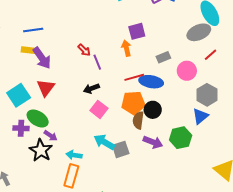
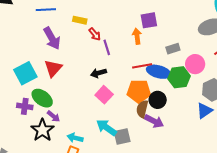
yellow rectangle: (28, 50) -> (80, 20), moved
green hexagon: (181, 138) -> (179, 77), moved
purple arrow: (153, 142) -> (154, 121), moved

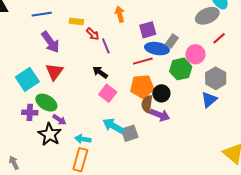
purple square: (149, 20) -> (148, 30), moved
orange arrow: (137, 36) -> (120, 14), moved
gray rectangle: (173, 49) -> (172, 41), turned -32
blue ellipse: (159, 72) -> (157, 49), moved
black arrow: (99, 73) -> (100, 72), turned 56

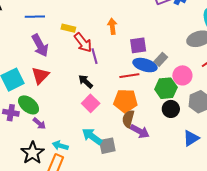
red arrow: (93, 34) -> (83, 43), size x1.5
black circle: (161, 93) -> (171, 109), moved
blue triangle: (209, 100) -> (191, 138), moved
black star: (50, 134) -> (33, 153), moved

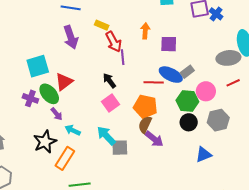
purple square: (138, 45) -> (169, 44), moved
red triangle: (40, 75) -> (64, 82), moved
cyan arrow: (60, 146) -> (73, 130), moved

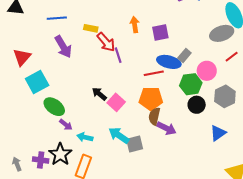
black arrow: (109, 81) -> (99, 94), moved
red triangle: (64, 82) -> (22, 57), moved
purple cross: (30, 98) -> (41, 160), moved

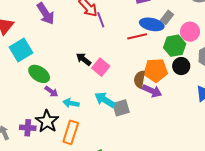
orange pentagon: (151, 99) -> (156, 70), moved

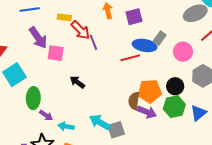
green hexagon: (175, 46) -> (174, 107), moved
pink square: (101, 67) -> (56, 53), moved, turned -30
green ellipse: (39, 74) -> (33, 98), turned 60

